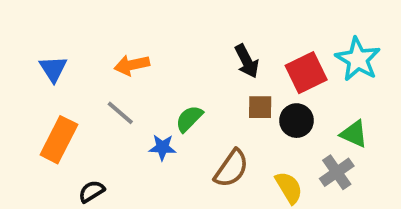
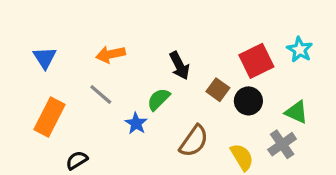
cyan star: (358, 59) -> (300, 50), size x0.7
black arrow: (247, 61) -> (179, 66), moved
brown square: (260, 107) -> (218, 90), turned 35
blue star: (162, 147) -> (136, 123), turned 30

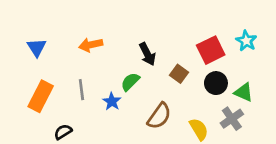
gray line: (101, 95) -> (81, 90), moved, turned 42
black circle: (248, 101) -> (216, 83), moved

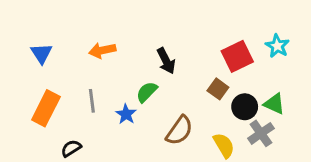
brown square: (179, 74) -> (218, 89), moved
black circle: (216, 83) -> (245, 107), moved

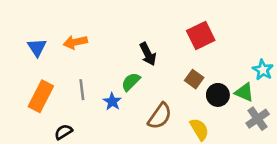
cyan star: (277, 46) -> (263, 70), moved
orange arrow: (102, 50) -> (75, 42), moved
red square: (237, 56) -> (201, 36), moved
gray cross: (261, 133) -> (258, 119), moved

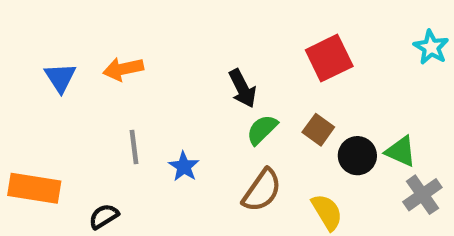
cyan star: (263, 70) -> (431, 47), moved
green semicircle: (131, 82) -> (262, 130), moved
orange rectangle: (41, 96) -> (34, 188), moved, turned 72

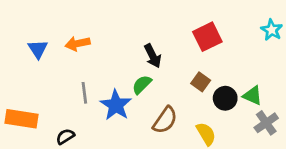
green semicircle: (262, 130) -> (142, 85), moved
blue star: (184, 167) -> (116, 105), size x1.6

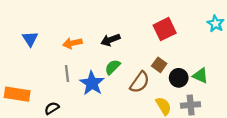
orange arrow: (78, 44) -> (72, 43), moved
black arrow: (153, 56) -> (110, 40), moved, turned 96
brown semicircle: (165, 120) -> (140, 82), moved
gray cross: (266, 123) -> (191, 105), moved, turned 30

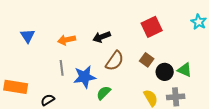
green semicircle: (113, 67) -> (104, 93), moved
brown semicircle: (140, 82) -> (115, 61), moved
blue star: (92, 83) -> (85, 77), turned 30

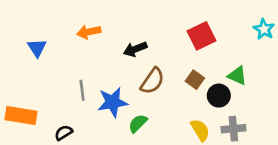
orange arrow: (67, 40) -> (89, 32), moved
green triangle: (185, 70) -> (237, 76), moved

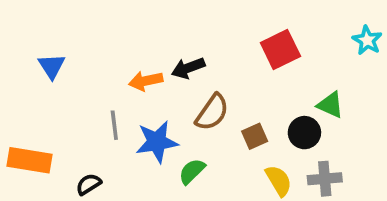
orange arrow: (89, 32) -> (146, 81), moved
brown square: (195, 80) -> (255, 136), moved, turned 30

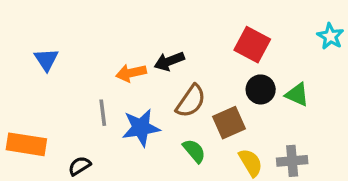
red square: (280, 50) -> (252, 45), turned -36
black circle: (304, 133) -> (261, 89), moved
brown square: (255, 136) -> (229, 123), size x1.4
green semicircle: (192, 171) -> (194, 151), moved, turned 95

